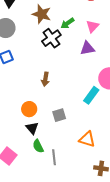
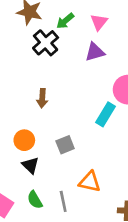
orange triangle: (87, 139) -> (90, 182), moved
green semicircle: (38, 146) -> (35, 200), moved

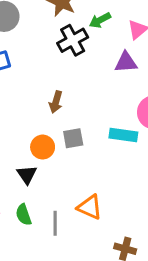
cyan rectangle: (106, 114) -> (123, 135), turned 55
orange circle: (24, 140) -> (43, 147), moved
gray square: (65, 145) -> (73, 138), moved

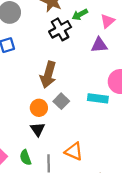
brown arrow: (56, 102) -> (48, 75), size x1.6
gray square: (73, 138) -> (61, 101), turned -35
black triangle: (27, 175) -> (38, 129), moved

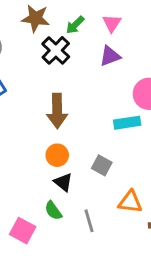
gray square: (61, 101) -> (102, 165), moved
orange triangle: (74, 151) -> (130, 202), moved
green semicircle: (25, 157) -> (53, 211), moved

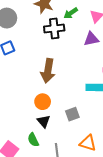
black cross: (56, 50) -> (54, 29), turned 30
gray square: (102, 165) -> (72, 114), turned 32

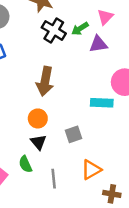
green arrow: (71, 13) -> (80, 29), moved
black cross: (54, 29) -> (54, 30), turned 36
orange triangle: (88, 143) -> (91, 170), turned -48

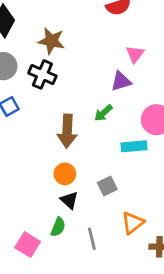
pink triangle: (105, 17) -> (135, 54), moved
green arrow: (80, 29) -> (103, 113), moved
black cross: (54, 30) -> (42, 74), moved
green semicircle: (25, 164) -> (58, 227), turned -126

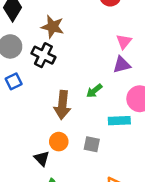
purple triangle: (121, 81) -> (122, 65), moved
gray square: (107, 186) -> (92, 144), moved, turned 35
black triangle: (69, 200) -> (42, 158), moved

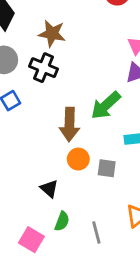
green arrow: (94, 91) -> (106, 105), size x1.6
orange circle: (59, 142) -> (78, 159), moved

